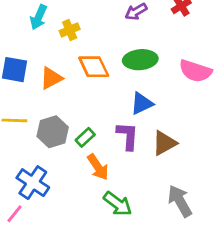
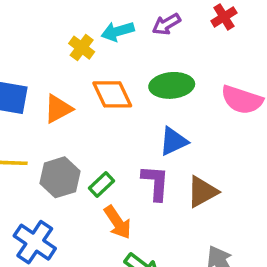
cyan arrow: (39, 17) -> (118, 31), moved, turned 50
yellow cross: (70, 30) -> (82, 48), turned -30

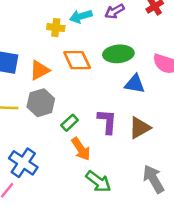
yellow cross: (82, 48) -> (56, 28), turned -30
blue triangle: (173, 141) -> (135, 84), moved, turned 35
gray hexagon: (60, 177) -> (41, 103), moved

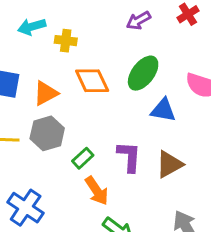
cyan arrow: (81, 16) -> (32, 27), moved
green ellipse: (118, 54) -> (143, 73), turned -48

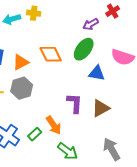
purple arrow: (138, 20) -> (91, 24), moved
yellow cross: (66, 41) -> (34, 13), moved
green rectangle: (83, 158) -> (35, 134), moved

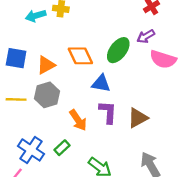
purple arrow: (91, 24) -> (146, 36), moved
blue triangle: (97, 73) -> (101, 83), moved
orange arrow: (54, 125) -> (78, 120), moved

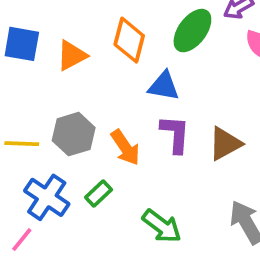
orange diamond: (80, 56) -> (129, 40), turned 40
gray hexagon: (47, 95) -> (74, 134), moved
yellow line: (16, 99) -> (22, 144), moved

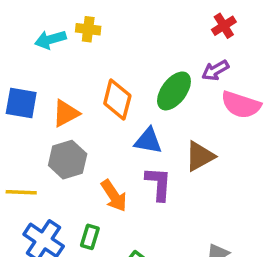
gray hexagon: (74, 134) -> (68, 160), moved
brown triangle: (225, 144) -> (200, 156), moved
green rectangle: (99, 194) -> (90, 237), turned -30

